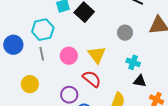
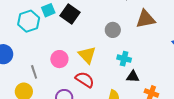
cyan hexagon: (43, 30) -> (29, 21), moved
gray line: (42, 54) -> (34, 72), moved

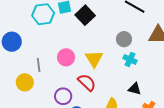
cyan cross: (124, 59) -> (130, 59), moved

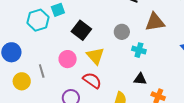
black square: (85, 15) -> (81, 30), moved
cyan cross: (130, 59) -> (139, 50), moved
yellow circle: (25, 82) -> (22, 81), moved

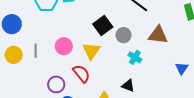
black square: (81, 30) -> (103, 25), moved

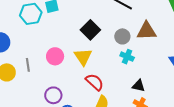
gray circle: (123, 35) -> (122, 36), moved
red semicircle: (81, 74) -> (95, 82), moved
black triangle: (128, 86) -> (139, 86), moved

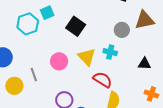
black square: (90, 30) -> (76, 26), moved
cyan cross: (127, 57) -> (110, 52), moved
black triangle: (139, 86) -> (145, 64), moved

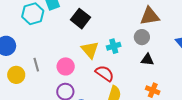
gray circle: (122, 30) -> (142, 37), moved
cyan cross: (110, 52) -> (114, 46), turned -32
pink circle: (59, 61) -> (66, 66), moved

